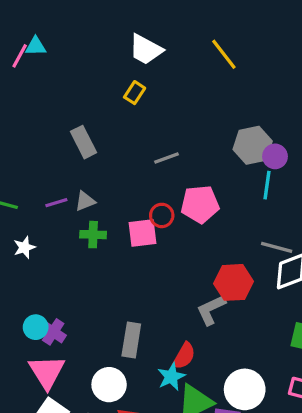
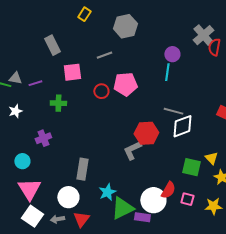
gray hexagon: (253, 145) -> (125, 26), moved
gray triangle: (85, 201) -> (15, 78), moved, turned 32
pink square: (143, 233) -> (72, 72), moved
purple cross: (53, 332) -> (43, 138), moved, turned 35
red semicircle: (184, 356) -> (168, 190), moved

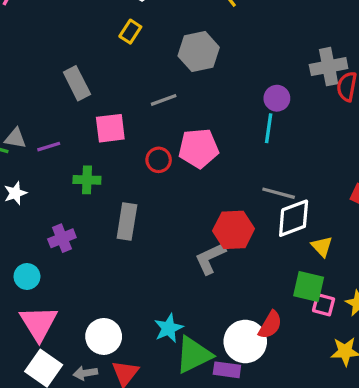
gray cross: (203, 35) -> (329, 67), turned 30
yellow triangle: (211, 158) -> (322, 246), moved
gray rectangle: (82, 169) -> (127, 222), moved
pink square: (187, 199) -> (324, 305), moved

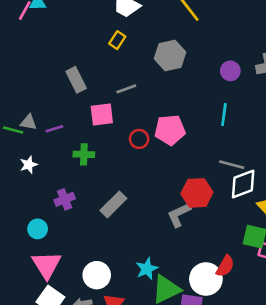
purple circle: (277, 98) -> (230, 71), moved
gray line: (164, 100) -> (126, 89), moved
gray rectangle: (127, 222) -> (113, 204), moved, turned 36

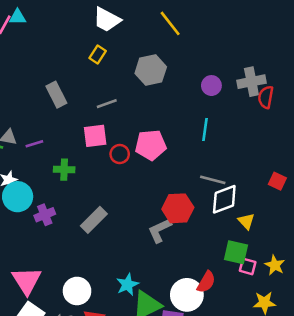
pink square: (102, 115) -> (95, 136), moved
cyan circle: (38, 229) -> (18, 197), moved, size x1.5

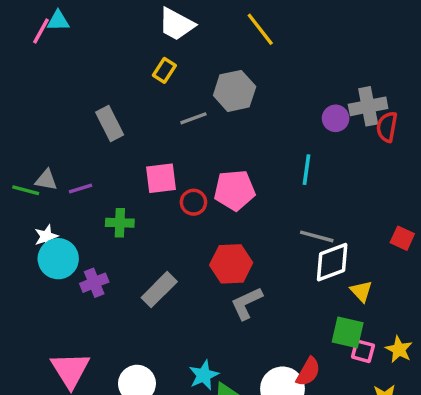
purple circle: (211, 86) -> (336, 118), moved
gray line: (107, 104) -> (193, 118), moved
red hexagon: (178, 208) -> (231, 264), moved

